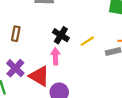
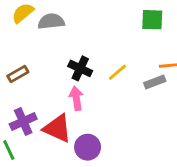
brown rectangle: (16, 34) -> (18, 74), turned 56
purple cross: (15, 68) -> (23, 121), turned 30

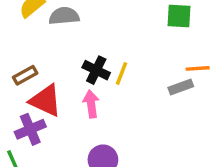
yellow line: (117, 72) -> (122, 73), moved, turned -30
red triangle: (57, 128) -> (45, 101), moved

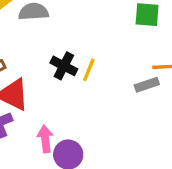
pink arrow: (91, 104) -> (45, 139), moved

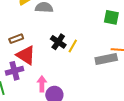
gray rectangle: (147, 85) -> (106, 59), size x1.5

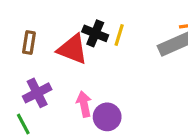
brown rectangle: (16, 39) -> (29, 43), turned -48
red triangle: (26, 55) -> (72, 49), moved

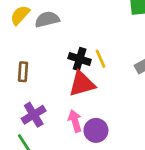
yellow line: (119, 35) -> (100, 59), turned -36
red triangle: (72, 49) -> (82, 84), moved, turned -32

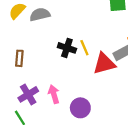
red triangle: (82, 84) -> (104, 63), moved
pink arrow: (75, 121) -> (54, 94), moved

